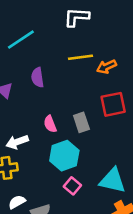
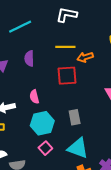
red square: (113, 104) -> (67, 76), moved
gray rectangle: (81, 122) -> (75, 117), moved

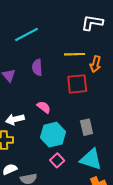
white L-shape: (67, 15) -> (92, 23), moved
orange arrow: (85, 57) -> (95, 64), turned -56
pink semicircle: (34, 97) -> (44, 107), turned 144

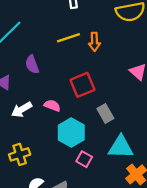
red square: (77, 84) -> (82, 85), moved
white arrow: (15, 119) -> (22, 110), moved

